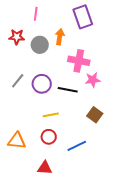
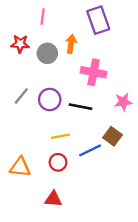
pink star: (93, 80) -> (123, 102), moved
blue line: (77, 146) -> (90, 150), moved

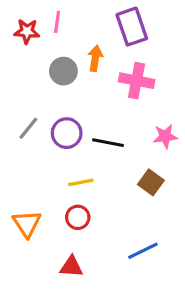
red star: (20, 44) -> (27, 31), moved
pink cross: (94, 72) -> (137, 81), moved
blue line: (90, 150) -> (143, 251), moved
orange triangle: (20, 167) -> (27, 224), turned 50

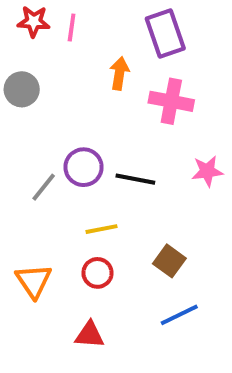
red star: (27, 31) -> (34, 22), moved
gray circle: (63, 71) -> (22, 89), moved
gray line: (28, 128) -> (44, 187), moved
brown square: (151, 182) -> (169, 261), moved

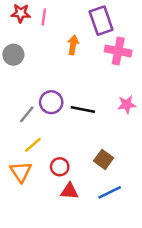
pink cross: (171, 101) -> (118, 51), moved
yellow line: (101, 229) -> (33, 145), moved, turned -30
red triangle: (90, 335) -> (69, 191), moved

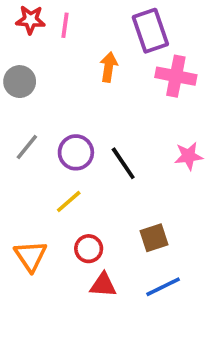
black line: (83, 110) -> (123, 163), turned 45
gray line: (27, 114) -> (27, 147), moved
yellow line: (33, 145) -> (69, 201), moved
brown square: (104, 159) -> (154, 238), turned 36

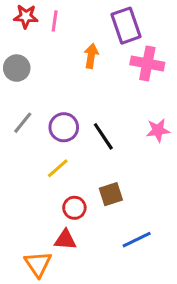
brown square: (154, 238) -> (111, 194), moved
orange triangle: (31, 256) -> (38, 264), moved
red triangle: (103, 285) -> (65, 240), moved

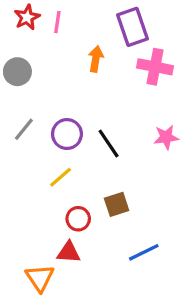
red star: (26, 16) -> (27, 17), turned -30

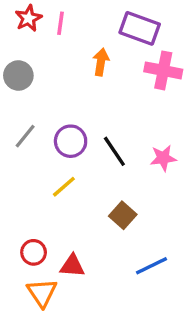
purple rectangle: (133, 27) -> (140, 28), turned -51
pink star: (166, 137) -> (163, 158), moved
brown square: (117, 204) -> (123, 215), turned -30
red circle: (78, 219) -> (34, 252), moved

